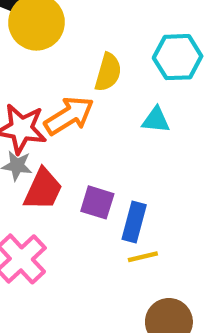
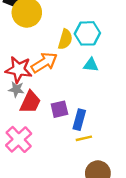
cyan hexagon: (178, 57) -> (87, 33), moved
purple square: (97, 202) -> (59, 109), turned -30

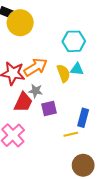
yellow semicircle: (65, 39) -> (64, 73), moved, turned -36
gray star: (16, 89) -> (36, 91), moved
blue rectangle: (79, 120) -> (83, 118), moved

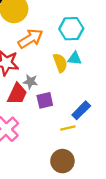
orange arrow: (36, 67) -> (30, 39), moved
blue rectangle: (83, 118) -> (81, 110), turned 30
brown circle: (83, 165) -> (62, 161), moved

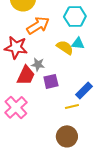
yellow semicircle: (60, 63) -> (65, 47), turned -36

